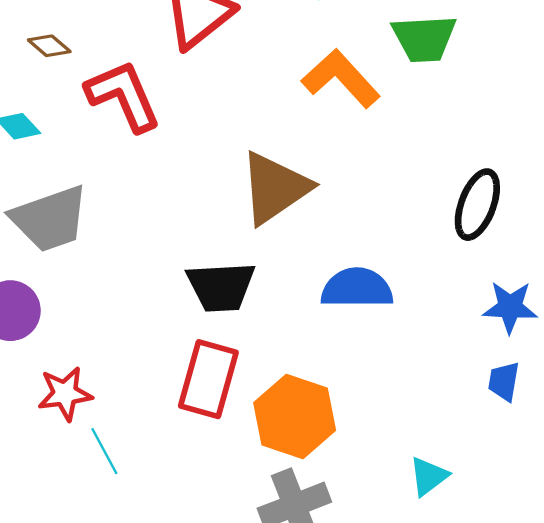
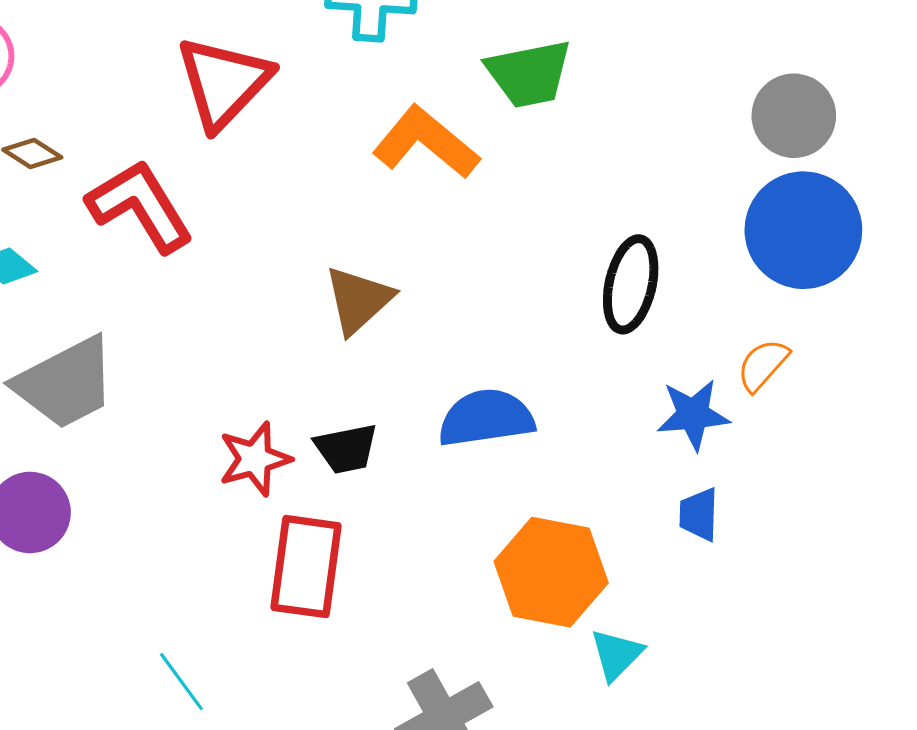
brown triangle: (275, 188) -> (358, 300), size x0.7
black trapezoid: (221, 287) -> (346, 449), moved, size x0.7
red star: (65, 394) -> (255, 459), moved
orange hexagon: (295, 416) -> (551, 572), moved

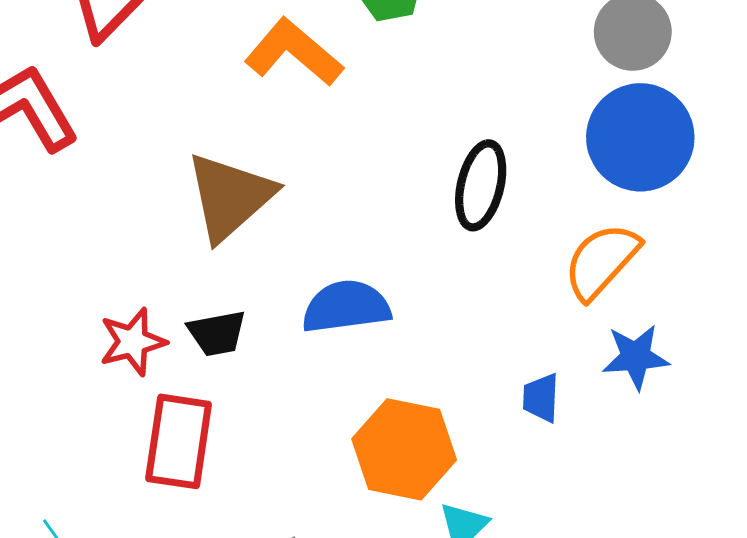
brown triangle: (358, 300) -> (230, 197), size x1.4
orange semicircle: (763, 365) -> (602, 261), size x1.6
blue star: (693, 415) -> (636, 357), moved

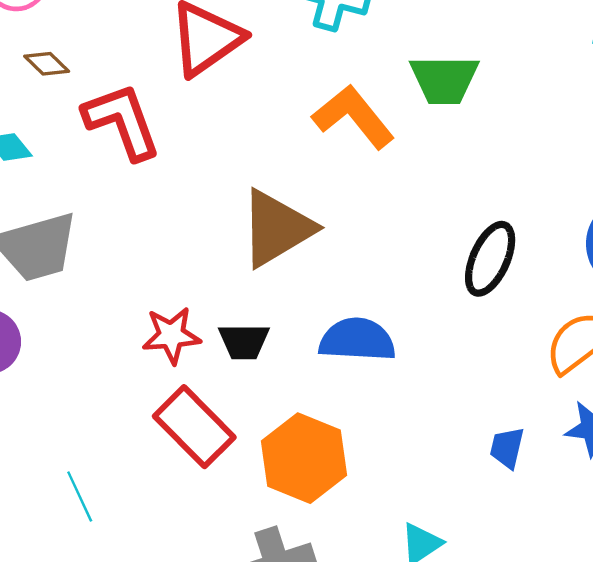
red rectangle: (179, 441) -> (194, 427), turned -64
orange hexagon: (404, 449) -> (304, 458), moved

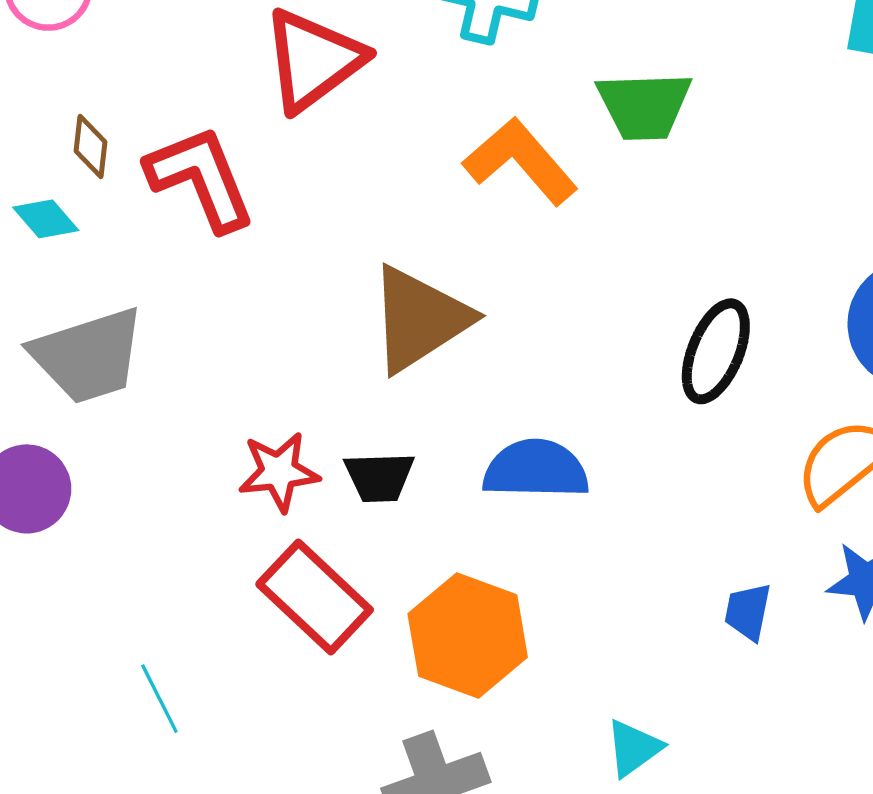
brown diamond: (47, 64) -> (90, 147), moved, turned 54

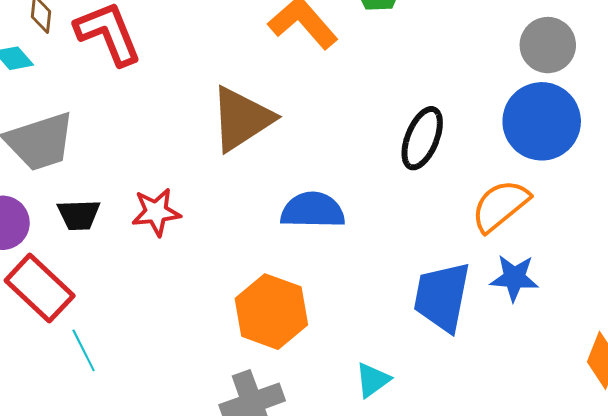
black trapezoid: (379, 477) -> (79, 215), moved
red rectangle: (315, 597) -> (40, 288), moved
blue trapezoid: (748, 612) -> (442, 297), size x2.0

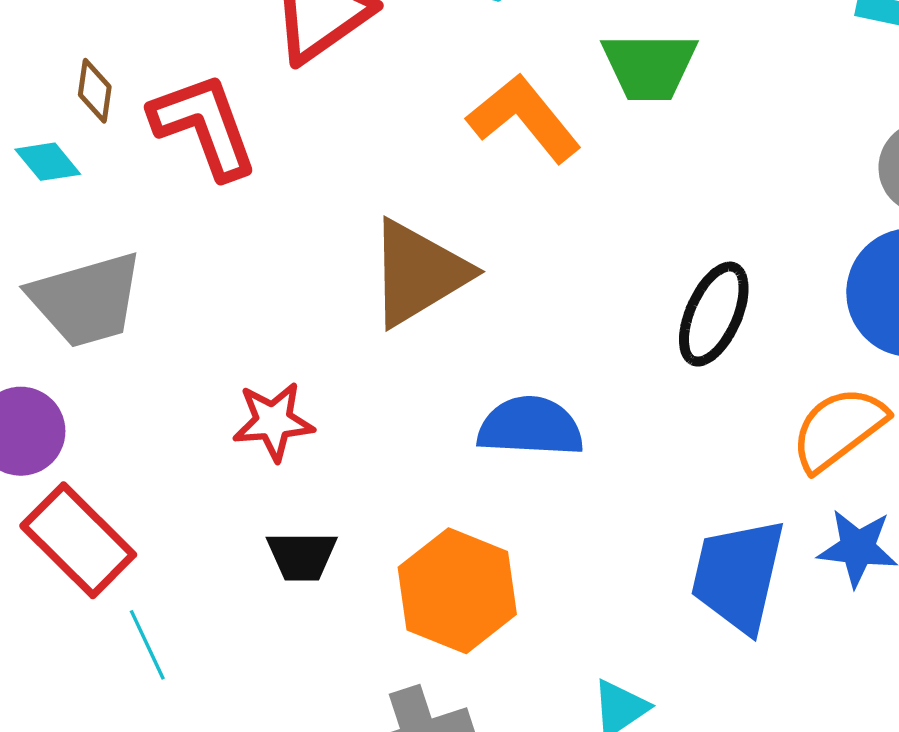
black trapezoid: (79, 215) -> (302, 556), moved

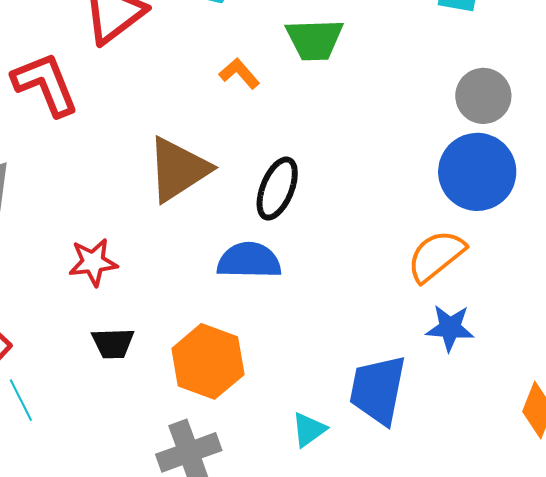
orange L-shape: (524, 118) -> (239, 73), size x0.6
black ellipse: (714, 314) -> (277, 189), moved
blue trapezoid: (738, 575) -> (378, 390), moved

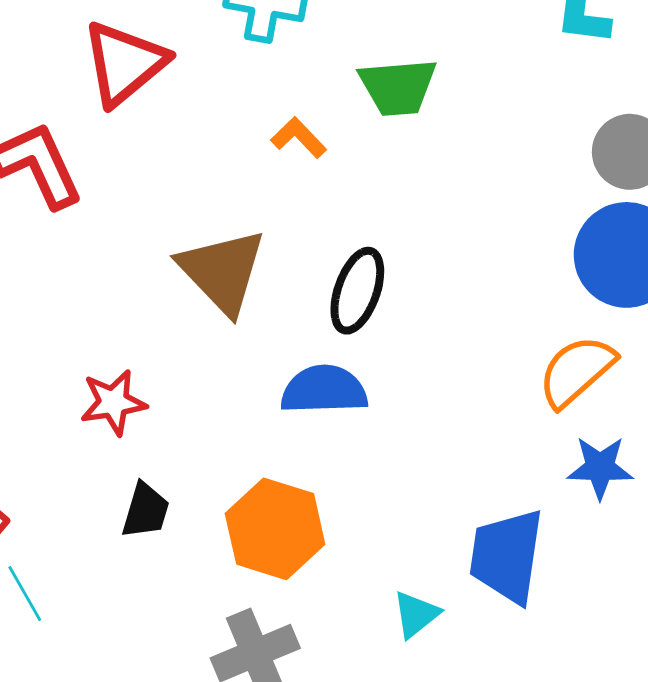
brown triangle: (178, 169) -> (222, 271), turned -38
black trapezoid: (113, 343) -> (146, 511), turned -69

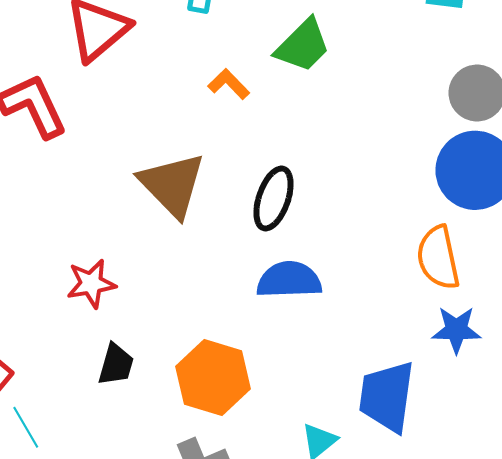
green trapezoid: (398, 87) -> (303, 46), turned -40
orange semicircle: (577, 371) -> (438, 258), turned -60
blue semicircle: (324, 390) -> (289, 280), moved

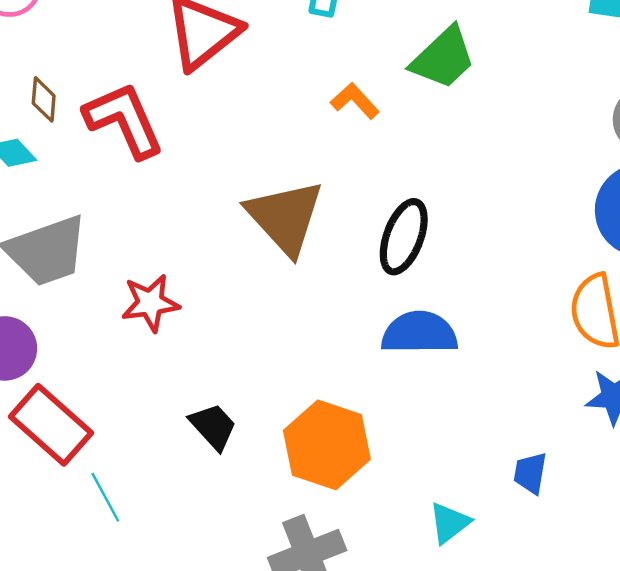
red star: (91, 284) -> (150, 303), moved
black trapezoid: (116, 364) -> (213, 426), turned -60
blue trapezoid: (387, 397) -> (530, 473), size x0.5

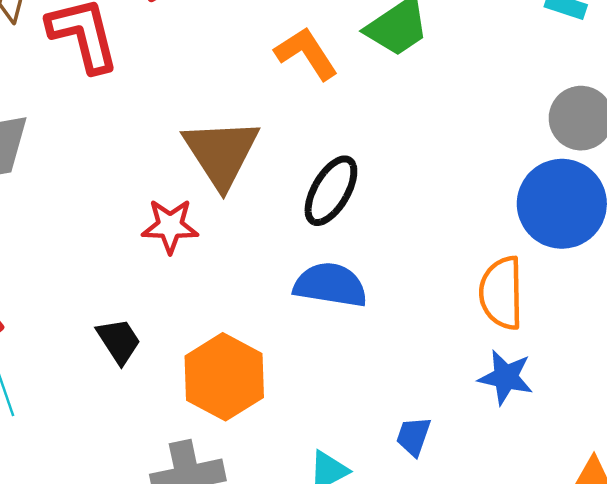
orange L-shape: (355, 101) -> (306, 53), size x1.4
red star: (150, 303) -> (170, 226), moved

